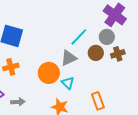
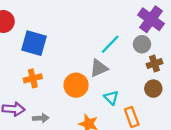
brown circle: (96, 53) -> (153, 89), moved
cyan triangle: (68, 83) -> (111, 98), moved

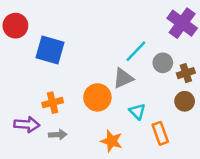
gray circle: (142, 44) -> (163, 63), moved
orange cross: (33, 78) -> (53, 103), moved

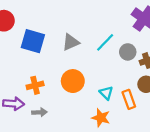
gray triangle: (123, 78) -> (71, 42), moved
orange rectangle: (160, 133) -> (129, 99), moved
orange star: (112, 141) -> (101, 118), moved

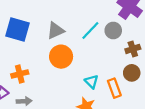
gray circle: (128, 52) -> (113, 30), moved
orange circle: (73, 81) -> (61, 57), moved

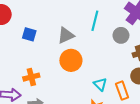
blue square: (18, 29) -> (29, 34), size x0.6
cyan line: (90, 30) -> (95, 21), moved, turned -30

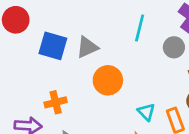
blue square: (29, 34) -> (53, 46), size x1.5
gray triangle: (66, 35) -> (87, 47), moved

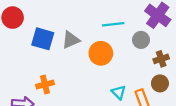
cyan line: (140, 28) -> (113, 24), turned 70
orange circle: (108, 80) -> (101, 53), moved

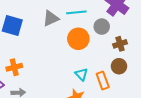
gray triangle: (71, 40) -> (51, 18), moved
orange circle: (101, 53) -> (78, 39), moved

